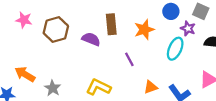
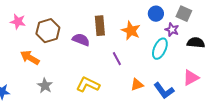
orange star: (144, 30) -> (131, 31), turned -30
orange arrow: (25, 74) -> (30, 58), moved

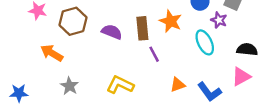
brown rectangle: (100, 26) -> (142, 28), moved
black semicircle: (196, 43) -> (247, 49), moved
cyan ellipse: (160, 49) -> (205, 42), turned -50

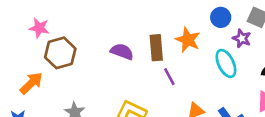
brown hexagon: (73, 21) -> (60, 53), moved
orange arrow: (52, 53) -> (31, 83), moved, turned 105

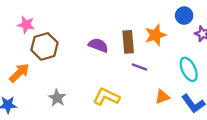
orange star: (188, 40) -> (155, 35), turned 30
cyan ellipse: (226, 63) -> (189, 69), moved
purple line: (169, 77) -> (139, 67), turned -42

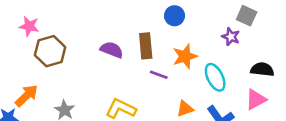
blue circle: (184, 16) -> (174, 16), moved
orange star: (155, 35) -> (185, 56), moved
orange arrow: (19, 73) -> (27, 96), moved

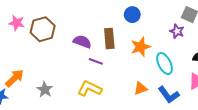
brown hexagon: (50, 51) -> (43, 29), moved
purple line: (159, 75) -> (96, 61), moved

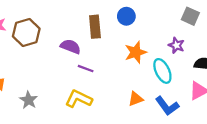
purple star: (177, 31) -> (176, 45), moved
brown rectangle: (109, 39) -> (95, 27), moved

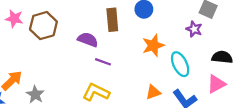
purple star: (176, 45) -> (194, 29), moved
gray star: (29, 100) -> (35, 95), moved

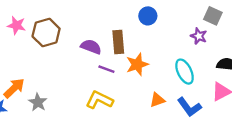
brown rectangle: (112, 20) -> (118, 42), moved
orange star: (153, 45) -> (137, 64), moved

